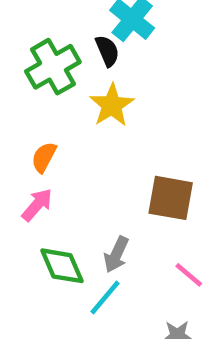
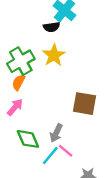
black semicircle: (107, 51) -> (51, 27), turned 105
green cross: (53, 67) -> (21, 61), moved
pink line: (189, 275) -> (66, 151), moved

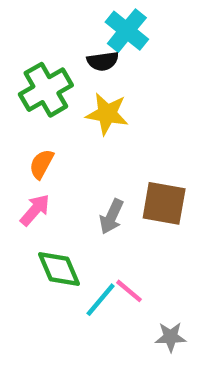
yellow star: (54, 55) -> (107, 114), turned -30
green cross: (21, 61) -> (46, 90), moved
gray arrow: (56, 133) -> (112, 217), moved

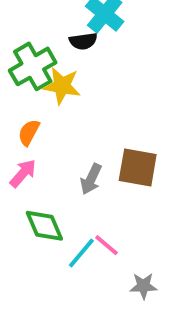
yellow star: (107, 114) -> (62, 86), moved

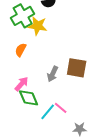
pink arrow: (23, 173) -> (22, 84), moved

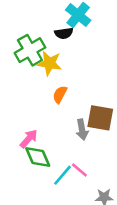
orange semicircle: (21, 50) -> (60, 94), moved
gray arrow: (53, 74) -> (82, 130), moved, turned -35

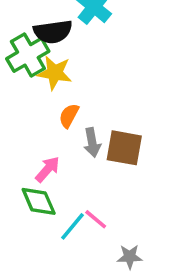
black semicircle: (64, 33) -> (53, 32), moved, size x1.5
gray arrow: (82, 130) -> (92, 142), moved
pink arrow: (29, 139) -> (47, 169), moved

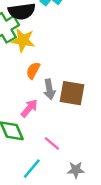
pink arrow: (47, 169) -> (29, 108), moved
cyan line: (72, 226) -> (32, 169), moved

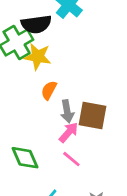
pink arrow: (29, 108) -> (69, 132), moved
pink line: (52, 143) -> (71, 159), moved

